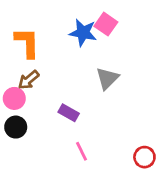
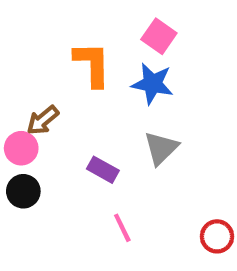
blue star: (83, 33) -> (152, 84), moved
orange L-shape: (27, 43) -> (92, 64), moved
gray triangle: (107, 78) -> (161, 148), moved

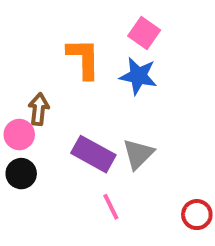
brown arrow: (43, 120) -> (39, 109), turned 136
gray triangle: (161, 148) -> (138, 154), moved
purple rectangle: (103, 170) -> (93, 154), size x1.5

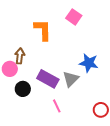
blue star: (138, 76) -> (89, 63), moved
black circle: (21, 174) -> (23, 89), moved

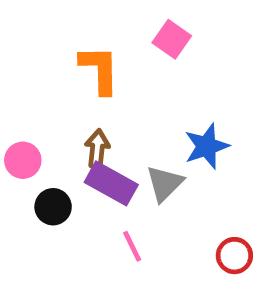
brown arrow: (20, 56) -> (97, 149), moved
blue star: (89, 63) -> (207, 146), turned -30

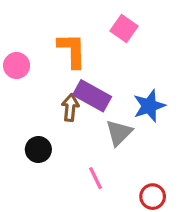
pink circle: (23, 160) -> (17, 66), moved
purple rectangle: (111, 183) -> (92, 96), moved
red circle: (234, 256) -> (153, 197), moved

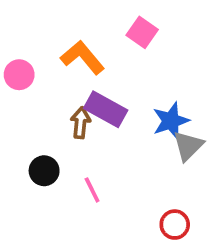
orange L-shape: (72, 50) -> (83, 57), turned -39
gray triangle: (119, 133) -> (188, 146), moved
pink line: (95, 178) -> (92, 190), moved

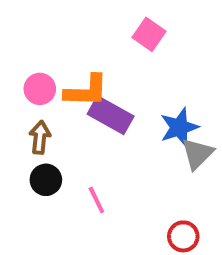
orange L-shape: (83, 57) -> (86, 91), moved, turned 132
pink circle: (19, 75) -> (40, 89), moved
brown arrow: (81, 123) -> (40, 137), moved

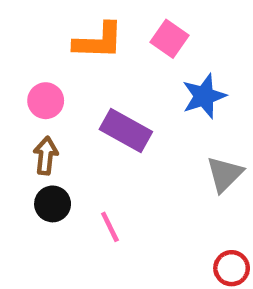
orange L-shape: (86, 91) -> (98, 41), moved
blue star: (179, 127) -> (204, 96), moved
red circle: (183, 236) -> (232, 268), moved

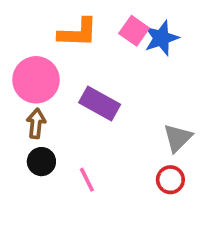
blue star: (204, 96) -> (161, 38), moved
pink circle: (46, 101) -> (36, 80), size x1.6
red circle: (232, 268) -> (170, 180), moved

